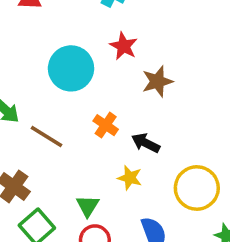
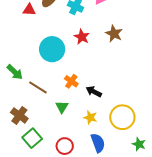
brown star: (157, 81) -> (114, 34), moved, turned -30
yellow star: (130, 178) -> (90, 117), moved
green triangle: (88, 206) -> (62, 107), moved

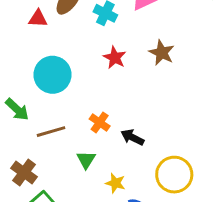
cyan circle: (52, 49) -> (52, 75), moved
brown line: (38, 87) -> (51, 132), turned -48
yellow star: (90, 117) -> (115, 183), moved

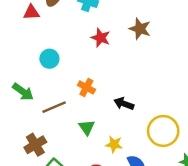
cyan circle: (52, 75) -> (49, 59), size x0.6
orange cross: (100, 122) -> (86, 87), moved
brown cross: (24, 173) -> (35, 145), turned 30

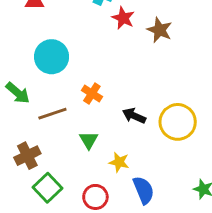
red star: (101, 38) -> (123, 18), moved
cyan circle: (49, 59) -> (52, 57), size x1.5
yellow circle: (163, 131) -> (178, 122), moved

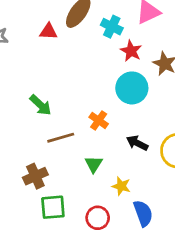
cyan circle: (52, 57) -> (132, 88), moved
green arrow: (18, 93) -> (40, 105), moved
green square: (47, 188) -> (53, 207), turned 36

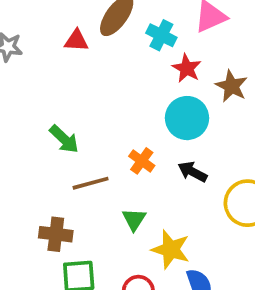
black arrow: (137, 143) -> (193, 172), moved
brown cross: (35, 176) -> (56, 234), turned 30
yellow star: (121, 186) -> (171, 249), size x1.5

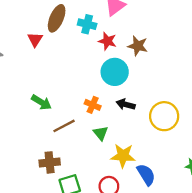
red triangle: (76, 41) -> (35, 39), turned -49
green triangle: (134, 219) -> (101, 133), moved

